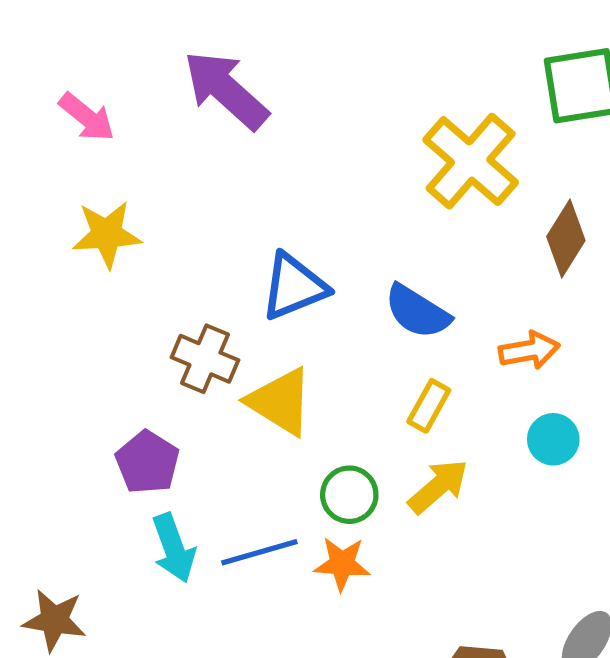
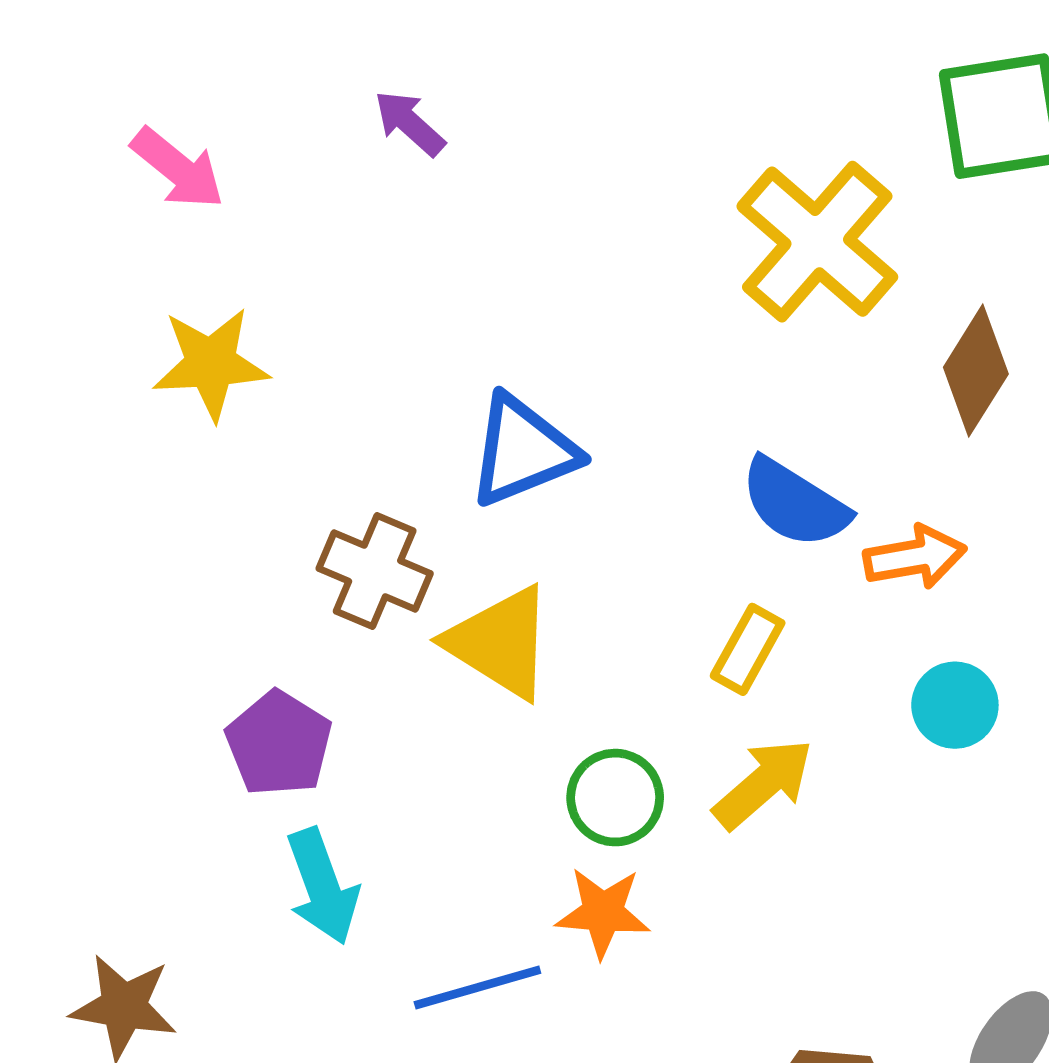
purple arrow: (226, 90) -> (410, 123), size x0.5
blue semicircle: (417, 312) -> (795, 503), moved
blue line: (259, 552) -> (477, 987), moved

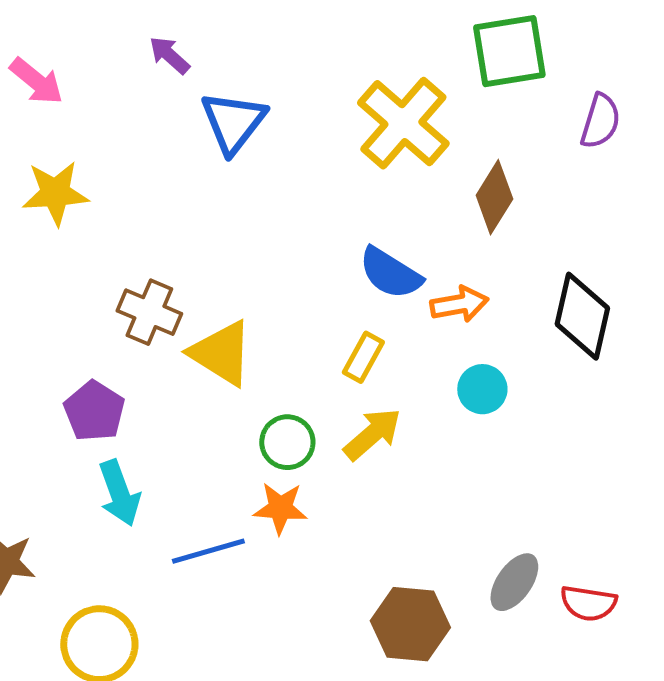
blue triangle: (523, 451) -> (233, 122), moved, turned -30

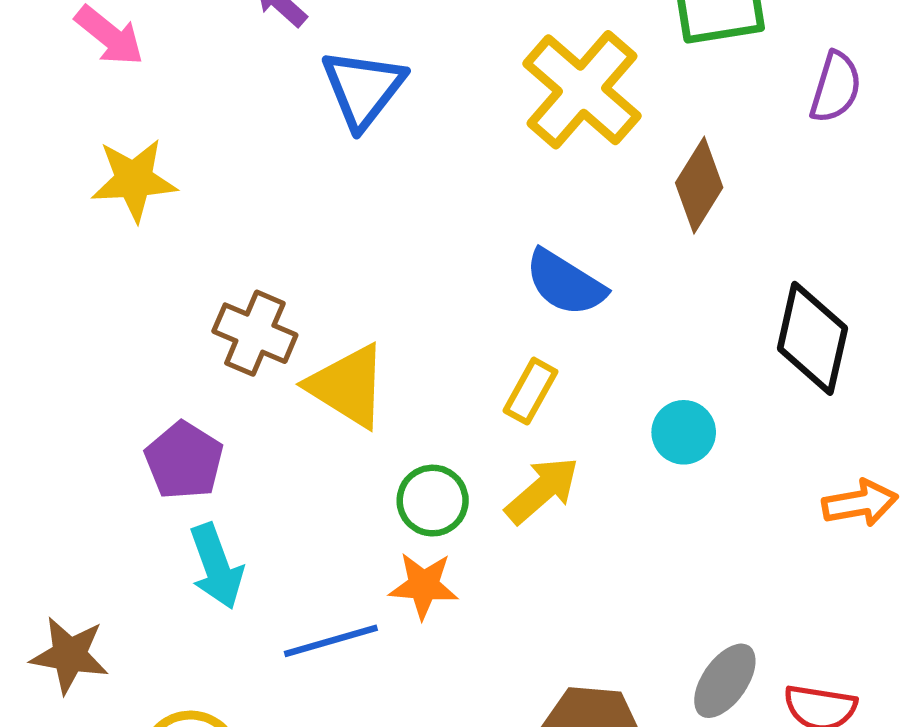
orange arrow: (459, 304) -> (860, 503), moved

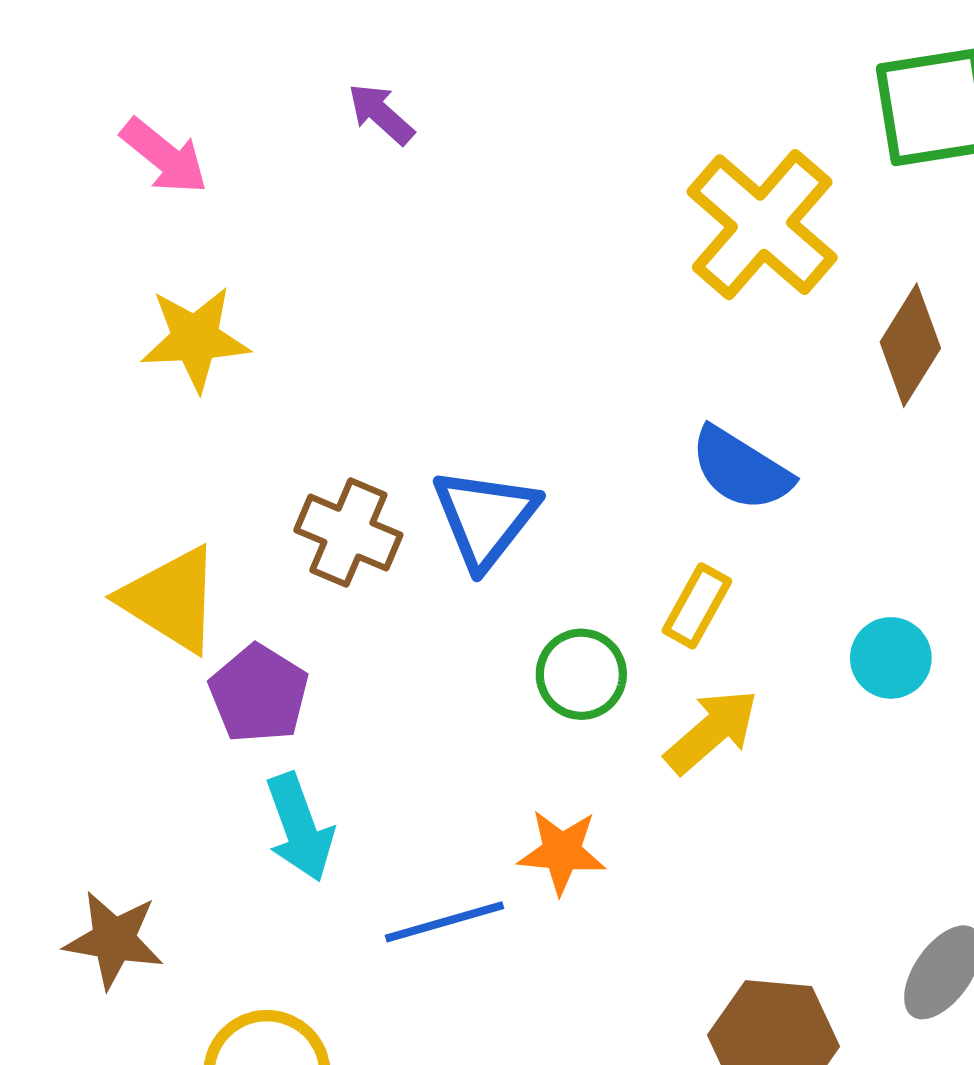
blue triangle: (363, 88) -> (485, 518), moved
yellow triangle: (348, 386) -> (171, 599), moved
green circle: (433, 501) -> (581, 674), moved

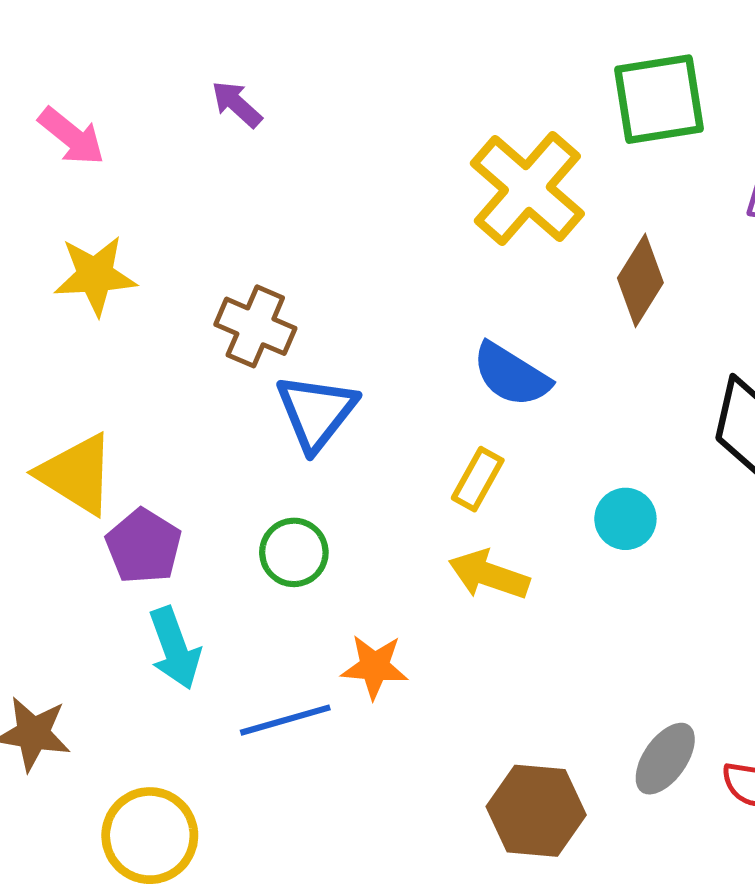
brown cross: (348, 533) -> (255, 326), moved
green circle: (581, 674) -> (294, 552), moved
yellow arrow: (712, 731) -> (489, 575), turned -120

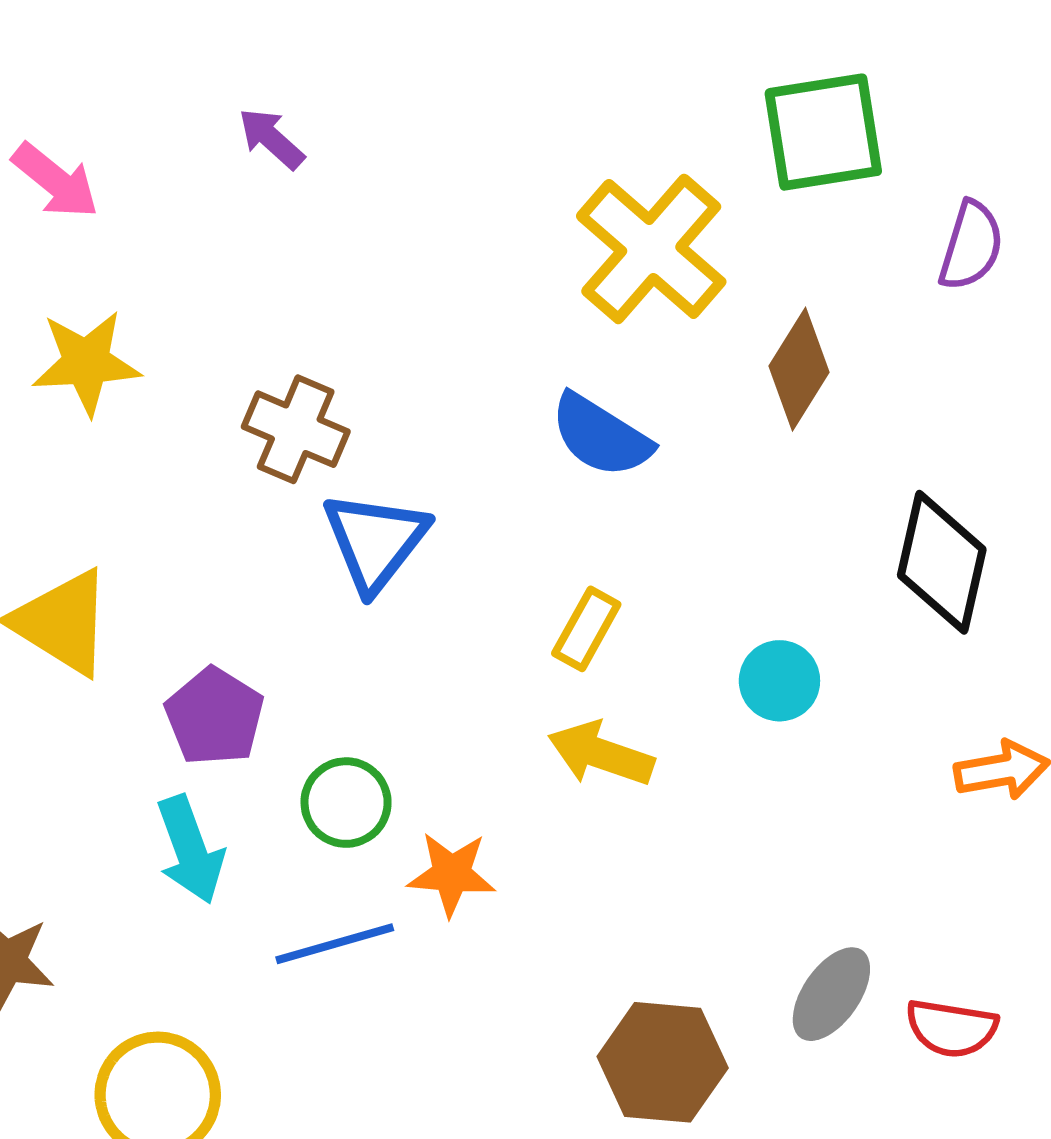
blue semicircle: (511, 375) -> (601, 436), moved
purple pentagon: (144, 546) -> (215, 716), moved
green circle: (294, 552) -> (346, 803), moved

